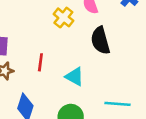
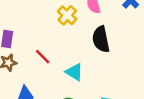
red line: (40, 62) -> (43, 57), turned -56

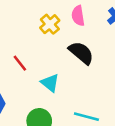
black semicircle: (101, 39) -> (81, 53), turned 135

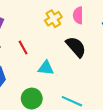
cyan triangle: (50, 83) -> (46, 68), turned -42

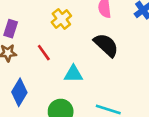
yellow cross: (53, 19) -> (61, 19), moved

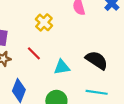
black semicircle: (106, 45) -> (97, 60), moved

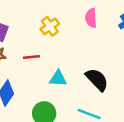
red line: (34, 53) -> (31, 57), turned -64

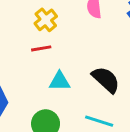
red line: (31, 57) -> (41, 48), moved

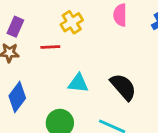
red line: (41, 48) -> (50, 47), moved

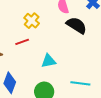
black semicircle: (123, 87) -> (77, 25), moved

